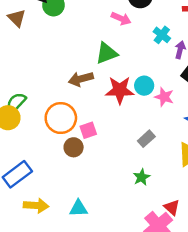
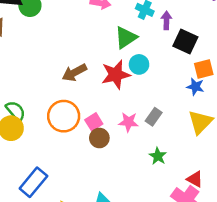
green triangle: (107, 53) -> (126, 38), moved
pink star: (164, 97) -> (128, 122), moved
green semicircle: (16, 102) -> (16, 111), turned 110
brown circle: (74, 147) -> (99, 138), moved

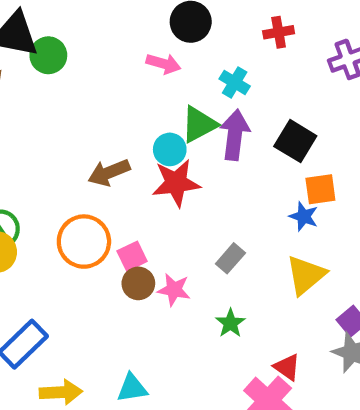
purple arrow: (166, 20) -> (235, 135), moved, size x1.6
cyan circle: (139, 64) -> (170, 149), moved
pink star: (128, 122) -> (174, 290), moved

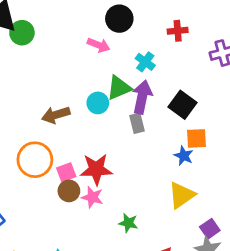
red star: (176, 183) -> (96, 169), moved
gray rectangle: (230, 258) -> (137, 123), moved, turned -60
green star: (230, 323) -> (128, 223), turned -30

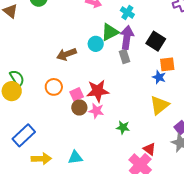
orange circle: (35, 160) -> (54, 87), size x0.7

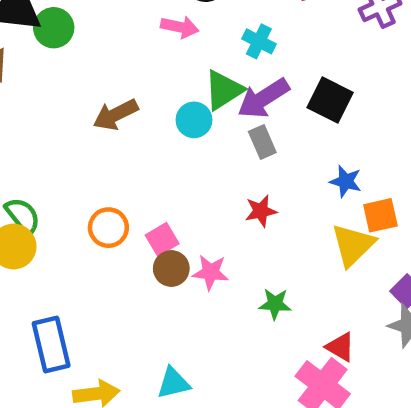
purple arrow: (127, 37) -> (263, 98), turned -125
brown arrow: (66, 54) -> (116, 115), moved
orange square: (167, 64) -> (380, 215), moved
red star: (98, 91) -> (261, 211), moved, size x0.6
blue rectangle: (24, 135) -> (51, 344), turned -55

